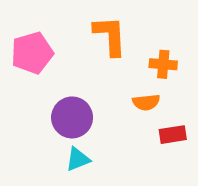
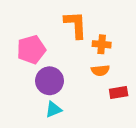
pink pentagon: (32, 53) -> (31, 50), moved
orange cross: (163, 64) -> (102, 44), moved

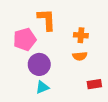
orange L-shape: (76, 25) -> (47, 20), moved
red rectangle: (119, 93) -> (94, 84), moved

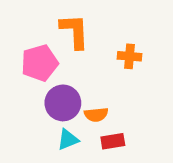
orange semicircle: (80, 56) -> (96, 115), moved
red rectangle: (94, 84) -> (113, 141), moved

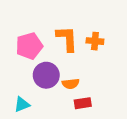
orange L-shape: (75, 31) -> (67, 39), moved
cyan triangle: (68, 140) -> (22, 104), moved

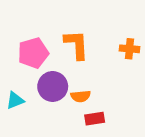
orange cross: (95, 41) -> (129, 49), moved
cyan triangle: (22, 104) -> (15, 100), moved

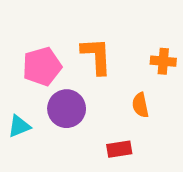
orange semicircle: (81, 96) -> (140, 105), moved, turned 84

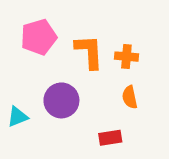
orange cross: (163, 61) -> (126, 57), moved
pink pentagon: (42, 66) -> (39, 37), moved

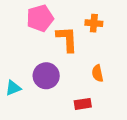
pink pentagon: (39, 37) -> (40, 18), moved
orange cross: (126, 57) -> (94, 23), moved

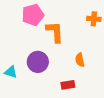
orange cross: (94, 23) -> (94, 19), moved
cyan triangle: (13, 88) -> (11, 72), turned 40

